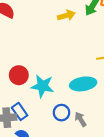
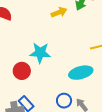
cyan star: (42, 86) -> (40, 53), moved

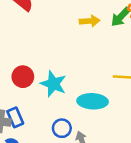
cyan star: (40, 53) -> (53, 84), moved

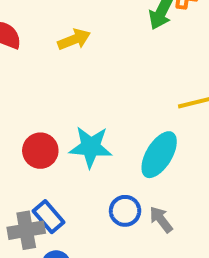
yellow arrow: (90, 21) -> (74, 39), moved
cyan ellipse: (93, 101) -> (159, 155), turned -44

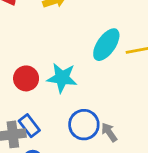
cyan ellipse: (159, 155) -> (106, 45), moved
blue circle: (125, 211) -> (84, 125), size x1.4

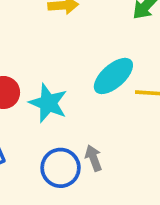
gray arrow: (109, 132) -> (93, 158), moved

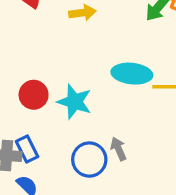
cyan ellipse: (113, 76) -> (132, 74), turned 51

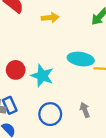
gray arrow: (118, 149) -> (85, 110), moved

